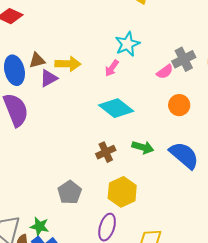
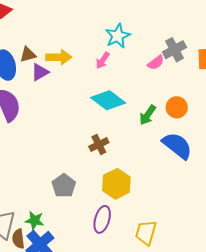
orange circle: (179, 105) -> (177, 107), moved
green arrow: (143, 147) -> (148, 115), moved, turned 110

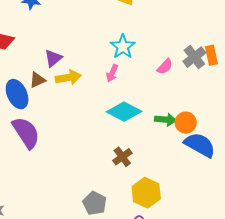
gray cross: (174, 50) -> (194, 57), moved
purple triangle: (40, 72) -> (53, 58), moved
orange circle: (177, 107) -> (186, 123), moved
green arrow: (148, 115) -> (166, 120), turned -110

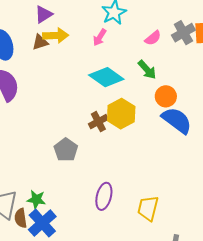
brown triangle: (37, 80) -> (40, 42), moved
green arrow: (166, 120) -> (147, 70), moved, turned 35
yellow hexagon: (146, 193) -> (121, 114), moved
gray pentagon: (95, 203) -> (66, 150), moved

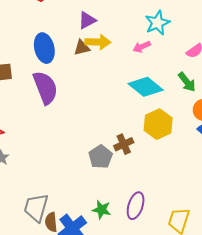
pink arrow: (100, 37) -> (142, 47), turned 30
brown cross: (98, 122) -> (124, 144), moved
green star: (36, 199) -> (102, 210), moved

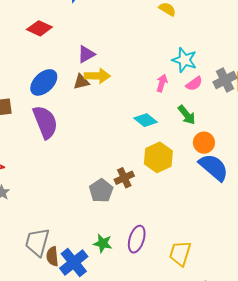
cyan star: (157, 23) -> (184, 60), moved, turned -30
pink arrow: (142, 47) -> (162, 83), moved, turned 132
blue ellipse: (44, 48) -> (44, 82), turned 60
cyan diamond: (146, 87) -> (146, 120), size x0.7

